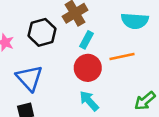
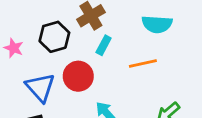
red circle: (88, 68) -> (78, 76), moved

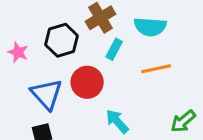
cyan semicircle: (157, 24) -> (150, 27), moved

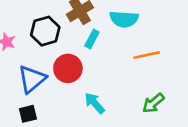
orange line: (156, 69) -> (147, 55), moved
blue triangle: (47, 94) -> (32, 79), turned 32

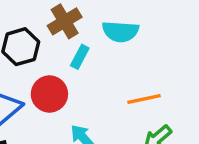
orange line: (147, 55) -> (144, 99), moved

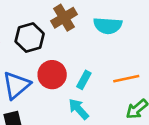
cyan rectangle: (80, 57) -> (84, 80), moved

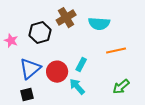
red circle: (52, 75) -> (57, 72), moved
orange line: (126, 79) -> (116, 51), moved

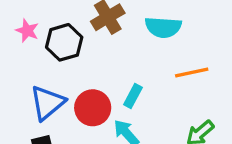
pink star: (11, 41) -> (27, 31), moved

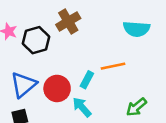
cyan semicircle: (163, 27) -> (136, 29), moved
orange line: (192, 73) -> (113, 66), moved

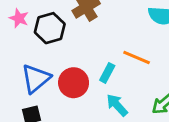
orange line: (113, 66) -> (137, 57), turned 35
cyan arrow: (82, 107) -> (117, 105), moved

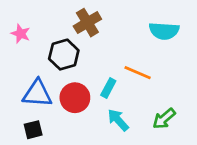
black hexagon: (50, 28) -> (64, 55), moved
blue triangle: (36, 79) -> (37, 94), turned 44

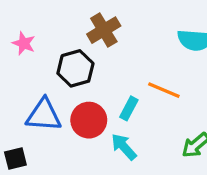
cyan arrow: (118, 120) -> (124, 147), moved
black square: (33, 130) -> (15, 158), moved

